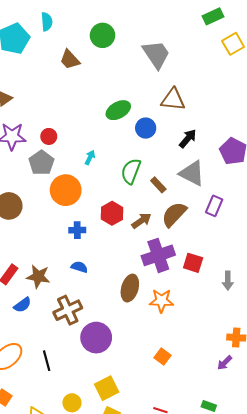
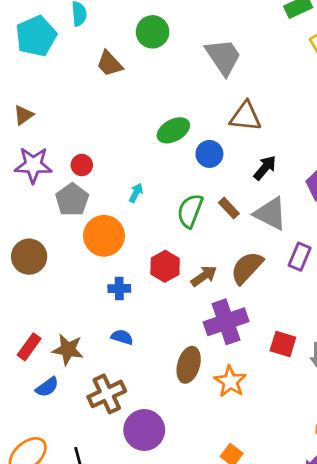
brown rectangle: (158, 185) -> (229, 208), moved
red square: (193, 263) -> (283, 344), moved
orange star: (161, 301) -> (230, 381), turned 30

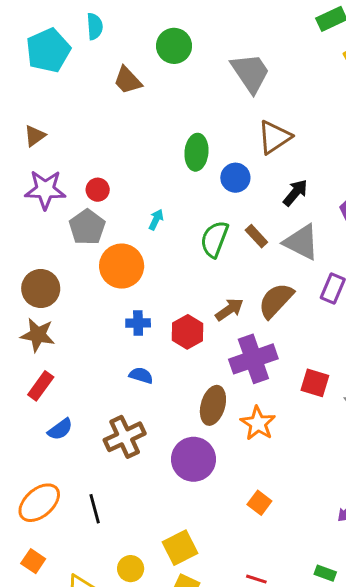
brown triangle: (245, 116) -> (274, 137), turned -40
green ellipse: (173, 130) -> (196, 152), turned -56
red hexagon: (165, 266) -> (187, 332), moved
brown star: (68, 350) -> (38, 335), moved
purple circle: (144, 430) -> (193, 459), moved

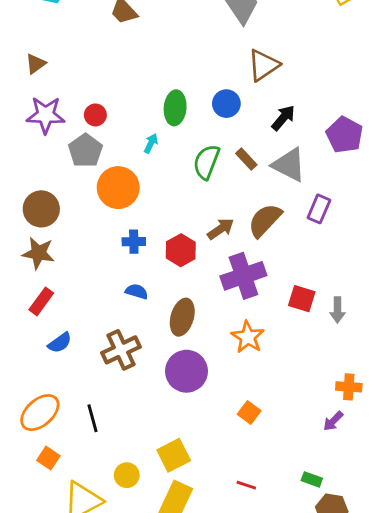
green ellipse: (196, 152) -> (175, 108), moved
brown ellipse: (213, 405) -> (182, 317), moved
orange square: (33, 561) -> (48, 458), moved

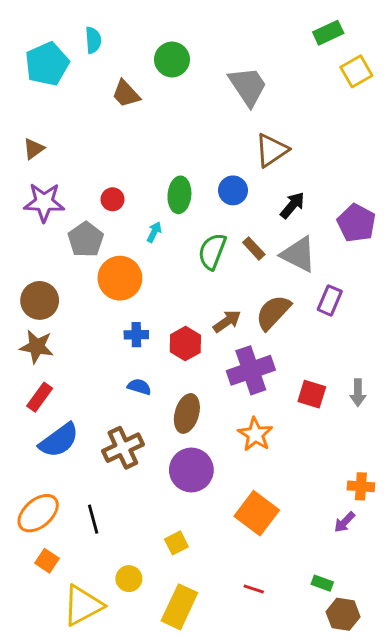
red circle: (95, 115) -> (112, 199), moved
gray arrow: (337, 310) -> (358, 393), moved
blue semicircle: (60, 343) -> (59, 440), size x1.6
orange square: (249, 413) -> (257, 513), size x1.8
yellow square: (174, 455) -> (176, 543), moved, size x0.7

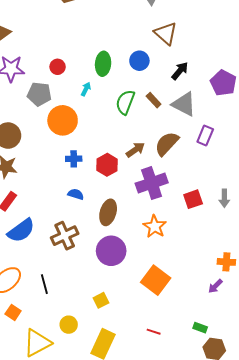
brown triangle: (272, 150) -> (166, 33), turned -45
gray pentagon: (86, 239) -> (39, 94), turned -30
red square: (312, 394) -> (193, 199), turned -36

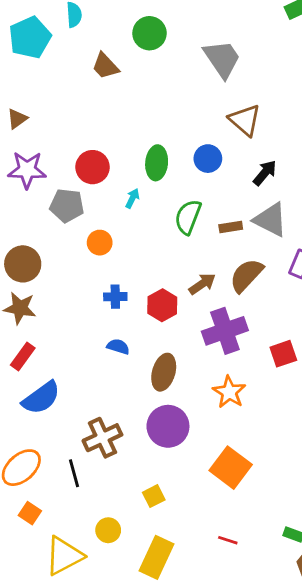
red circle: (58, 67) -> (93, 167), size x1.5
brown rectangle: (154, 100) -> (231, 227), moved, turned -56
orange circle: (63, 120) -> (100, 243), size x0.6
brown cross: (65, 236) -> (102, 438), moved

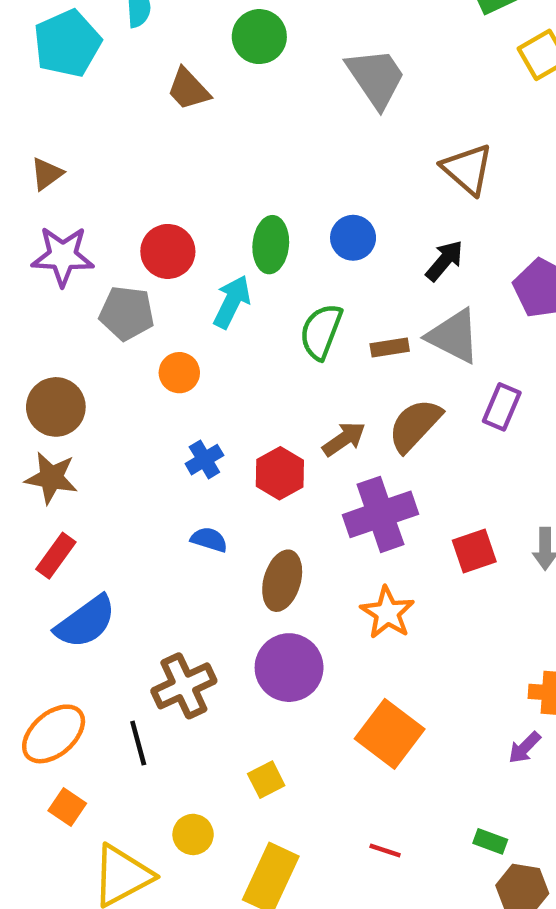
brown triangle: (245, 120) -> (467, 169), moved
cyan arrow: (132, 198) -> (232, 302), size x1.6
blue cross: (115, 297) -> (204, 460), turned -30

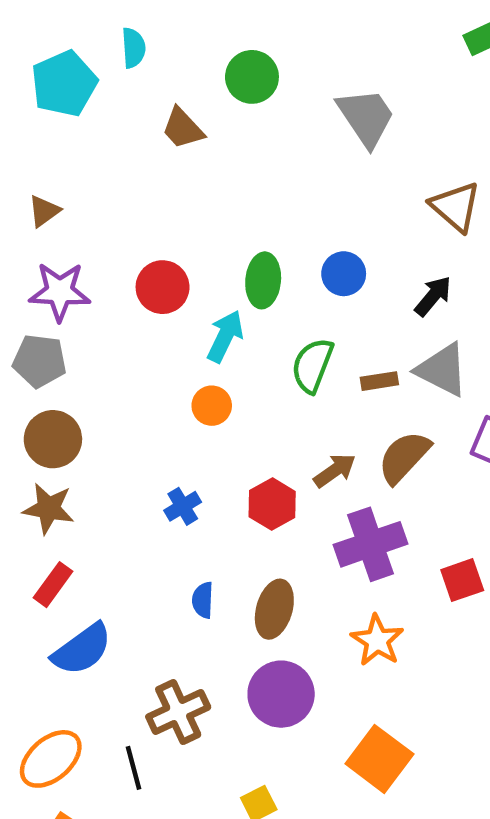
gray pentagon: (127, 313) -> (40, 361), moved
orange circle: (179, 373) -> (212, 406), moved
blue cross: (204, 460) -> (183, 506), moved
blue semicircle: (209, 540) -> (203, 600), moved, turned -105

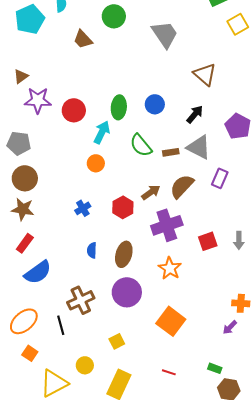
purple star: (60, 292) -> (38, 100), moved
green semicircle: (312, 365) -> (141, 145), turned -60

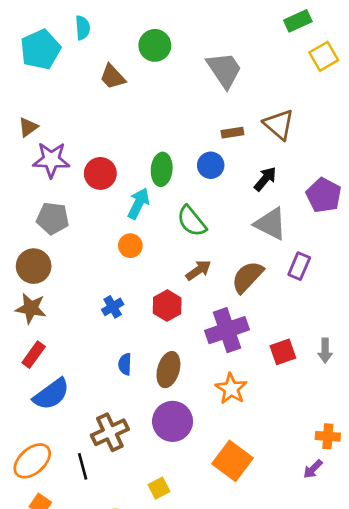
gray pentagon: (19, 143) -> (53, 218), moved
brown rectangle: (171, 152) -> (232, 133), moved
brown arrow: (151, 192) -> (198, 270), moved

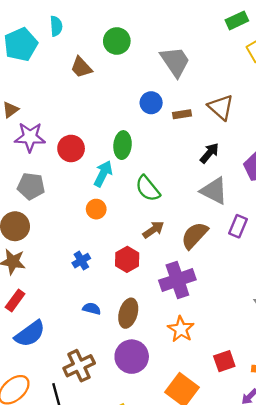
blue circle: (211, 165) -> (151, 103), moved
red square: (283, 352) -> (224, 361), moved
blue semicircle: (125, 364) -> (92, 309), turned 102

